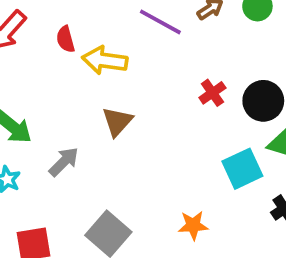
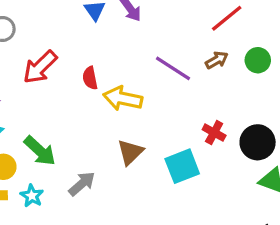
red cross: (212, 93) -> (214, 133), turned -30
cyan square: (242, 169) -> (182, 166), moved

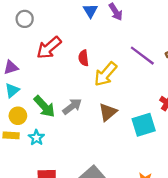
yellow arrow: (123, 99) -> (105, 74), turned -65
gray arrow: (82, 184) -> (72, 106), moved

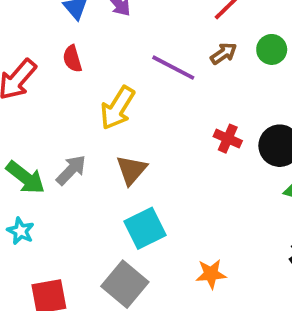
red semicircle: (84, 58) -> (72, 59), moved
cyan square: (144, 125) -> (145, 228), moved

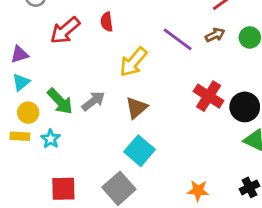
red cross: (228, 139) -> (209, 96), size x1.5
cyan square: (145, 228) -> (140, 151), turned -32
orange star: (211, 274) -> (198, 191), moved

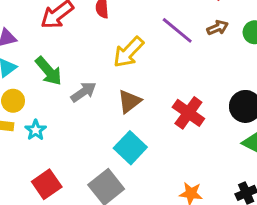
red cross: (209, 96) -> (188, 113), moved
green arrow: (60, 101) -> (49, 71), moved
red square: (63, 189) -> (47, 184), turned -36

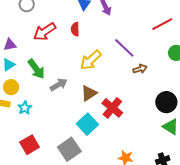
brown arrow: (218, 28) -> (140, 69), moved
red cross: (188, 113) -> (112, 108), moved

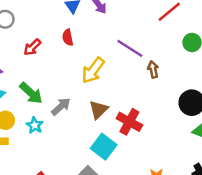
red arrow: (45, 32) -> (32, 47), size x0.7
brown arrow: (140, 69) -> (153, 69), turned -72
cyan star: (25, 108) -> (35, 125), moved

